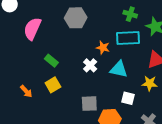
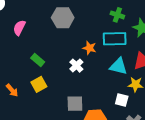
pink semicircle: (32, 29) -> (19, 28), size x0.7
cyan triangle: (119, 69) -> (119, 66), moved
white square: (128, 98) -> (122, 100), moved

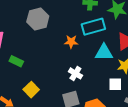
green rectangle: (38, 60) -> (16, 61), moved
white cross: (76, 66) -> (75, 73), moved

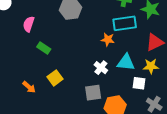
orange star: (71, 42) -> (108, 40), moved
cyan triangle: (104, 52) -> (126, 62), moved

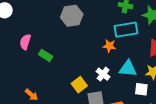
pink semicircle: (29, 24) -> (25, 42), moved
yellow square: (55, 78) -> (79, 85), moved

